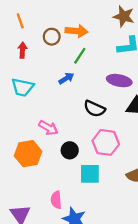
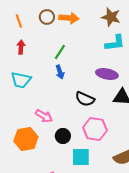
orange arrow: (76, 31) -> (69, 18), moved
brown circle: (52, 37) -> (47, 17), moved
green line: (80, 56) -> (60, 52), moved
blue arrow: (66, 78) -> (60, 72), turned 104

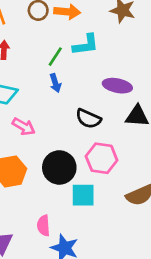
cyan L-shape: (115, 43) -> (86, 45), moved
pink arrow: (44, 116) -> (24, 127), moved
black circle: (63, 136) -> (59, 167), size x1.6

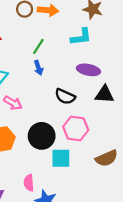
cyan L-shape: (86, 45) -> (81, 37), moved

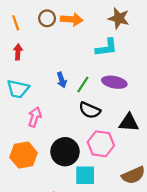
green line: (38, 46) -> (83, 84), moved
black triangle: (104, 94) -> (129, 123), moved
pink arrow: (13, 103) -> (35, 117), turned -102

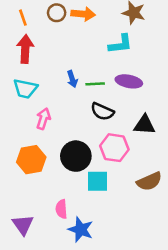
red arrow: (18, 52) -> (25, 49), size x1.6
green line: (83, 84) -> (95, 84), turned 54

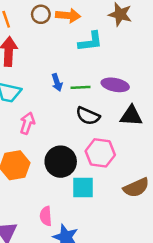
cyan L-shape: (120, 44) -> (90, 42), moved
black triangle: (144, 125) -> (131, 116), moved

